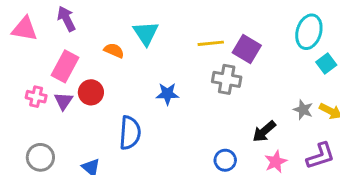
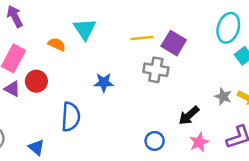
purple triangle: (64, 101) -> (12, 89), turned -36

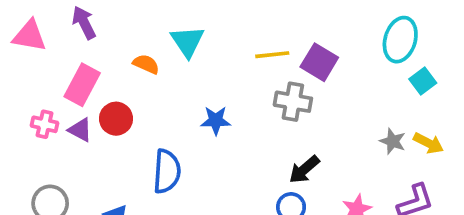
black arrow: (189, 116) -> (304, 169), moved

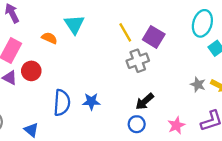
yellow line: (272, 55) -> (125, 32), turned 66
gray cross: (293, 102) -> (138, 61), turned -30
blue star: (216, 121) -> (91, 102), moved

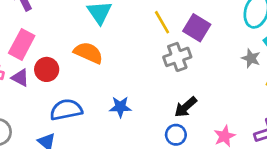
orange semicircle: (49, 38) -> (88, 53), moved, size x1.5
gray star: (198, 85) -> (251, 58), moved
blue semicircle: (62, 103) -> (66, 110), moved, turned -105

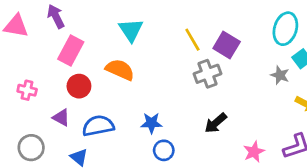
pink rectangle: (22, 44) -> (71, 51), moved
purple triangle: (20, 78) -> (61, 118), moved
blue circle: (176, 135) -> (164, 150), moved

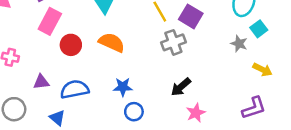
orange semicircle: (120, 70) -> (112, 42), moved
red circle: (79, 86) -> (71, 45), moved
purple triangle: (61, 118) -> (41, 82), turned -35
pink star: (254, 152) -> (196, 113), moved

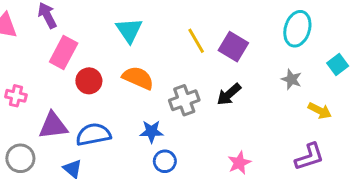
cyan square: (259, 29) -> (338, 64), moved
gray cross: (173, 42) -> (184, 100), moved
purple triangle: (41, 82) -> (53, 126), size x1.5
black arrow: (181, 87) -> (229, 94), moved

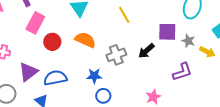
purple square: (233, 47) -> (167, 32), moved, turned -30
yellow arrow: (320, 111) -> (207, 52), moved
purple triangle: (53, 126) -> (28, 72), turned -30
purple L-shape: (309, 157) -> (182, 72), moved

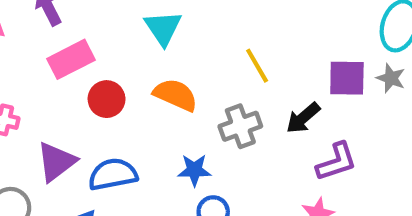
yellow line: (124, 15) -> (257, 66), moved
pink rectangle: (35, 23) -> (71, 59), turned 35
gray star: (188, 41) -> (391, 78), moved
purple L-shape: (182, 72) -> (337, 162), moved

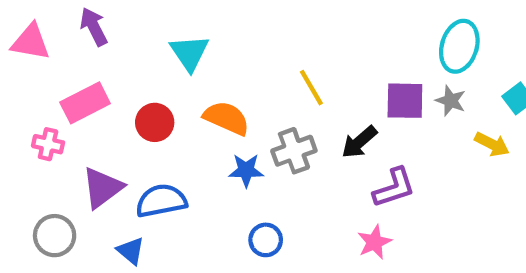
cyan triangle: (163, 28) -> (189, 53), moved
pink rectangle: (71, 59) -> (85, 103), moved
blue star: (194, 170) -> (246, 170), moved

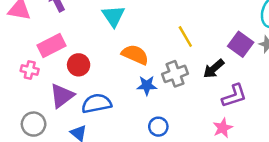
purple square: (405, 101) -> (241, 44), turned 35
red circle: (155, 122) -> (79, 65), moved

